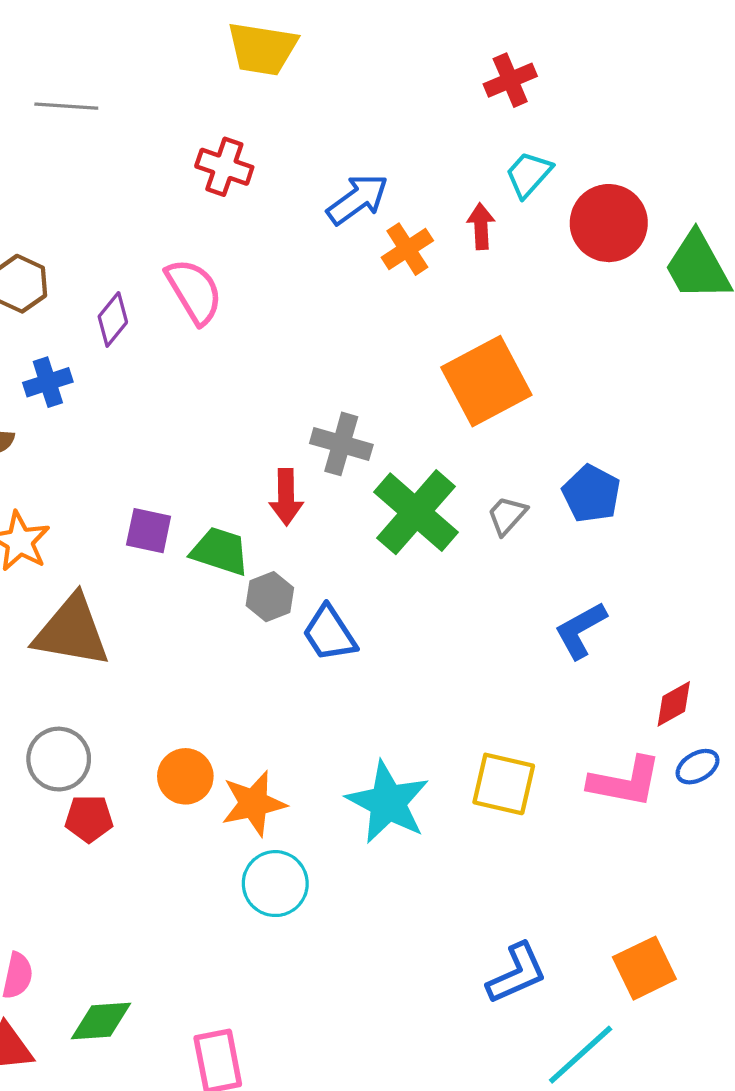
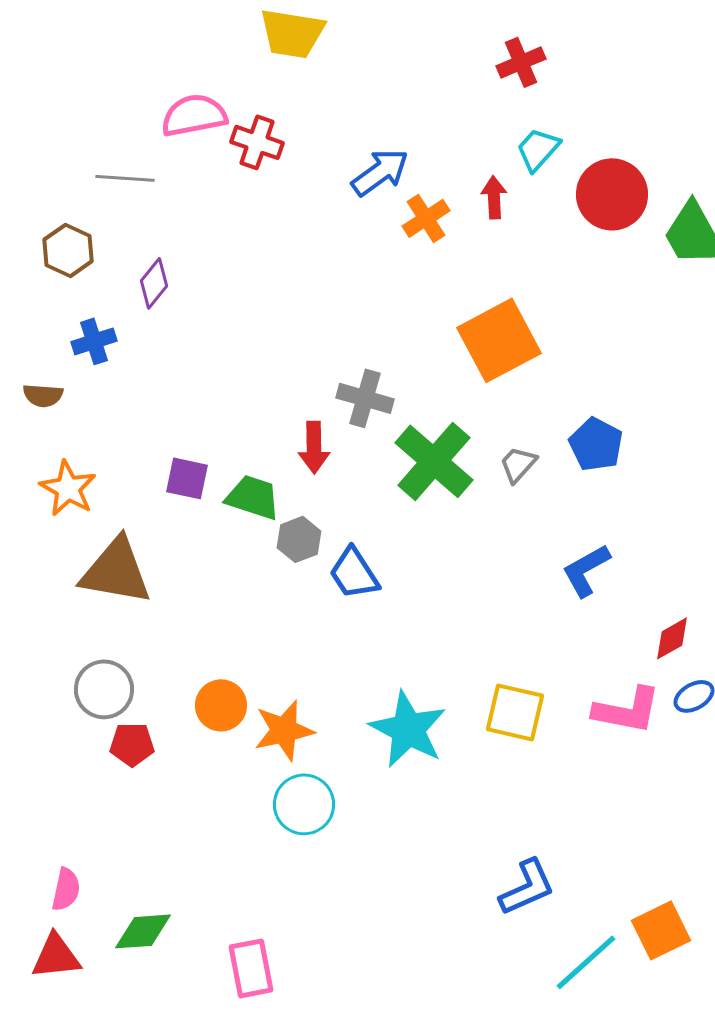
gray line: (66, 106) -> (125, 178), moved
pink semicircle: (194, 291) -> (194, 115), moved, turned -70
orange square: (644, 968) -> (661, 930), moved

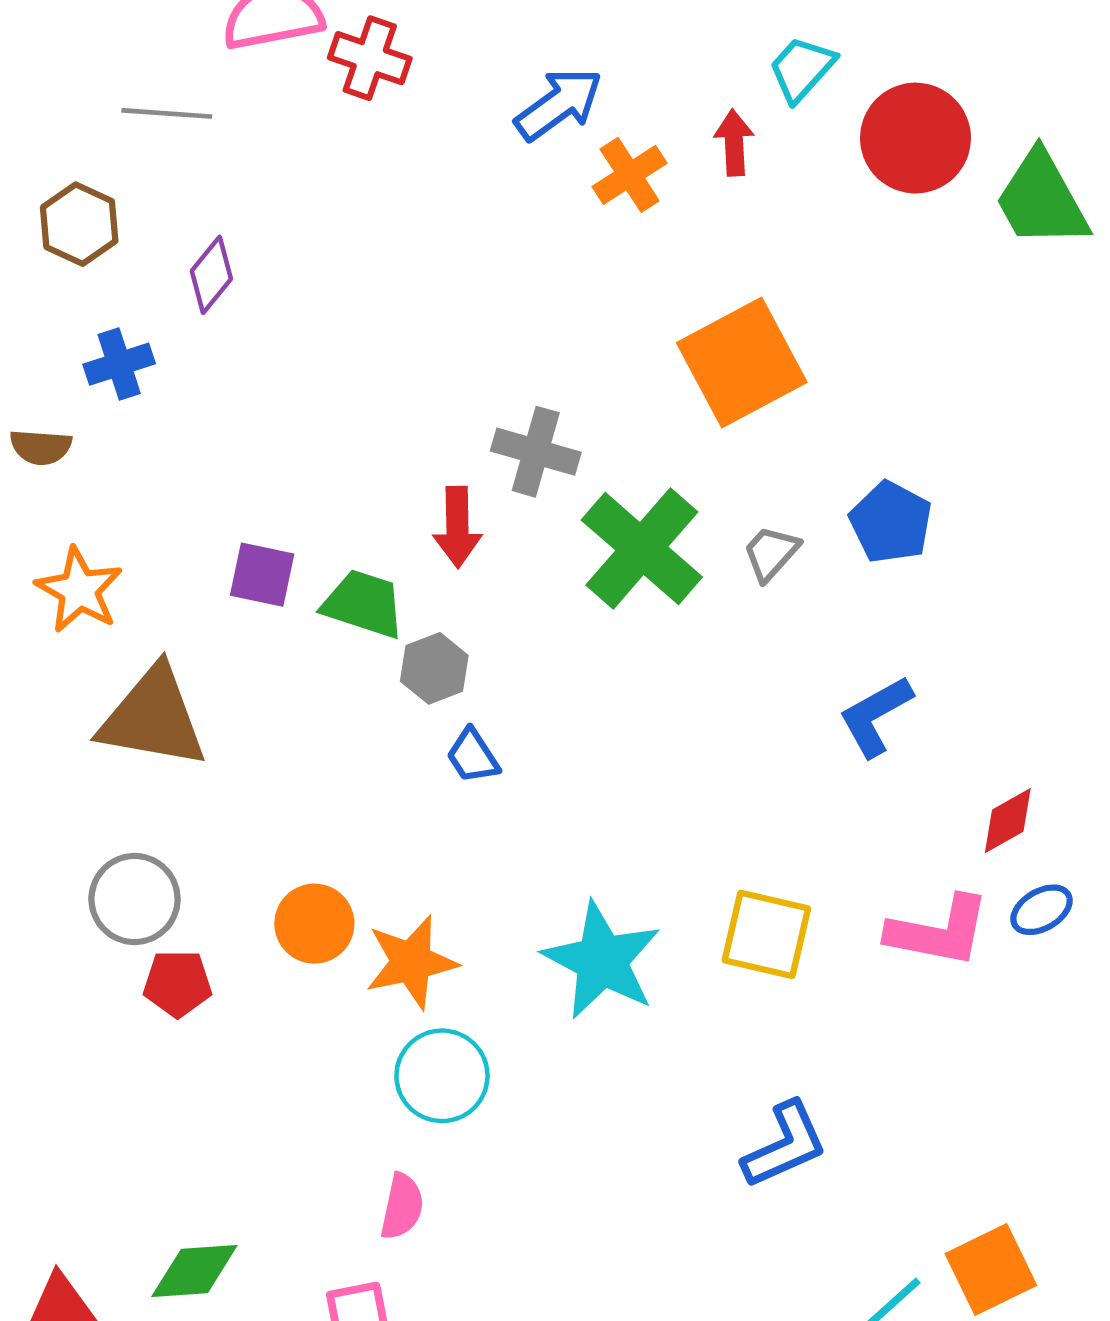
blue trapezoid: (354, 573) -> (473, 756), moved, size x0.7
blue L-shape: (527, 887) -> (785, 1145), moved
pink semicircle: (66, 889) -> (402, 1206), moved

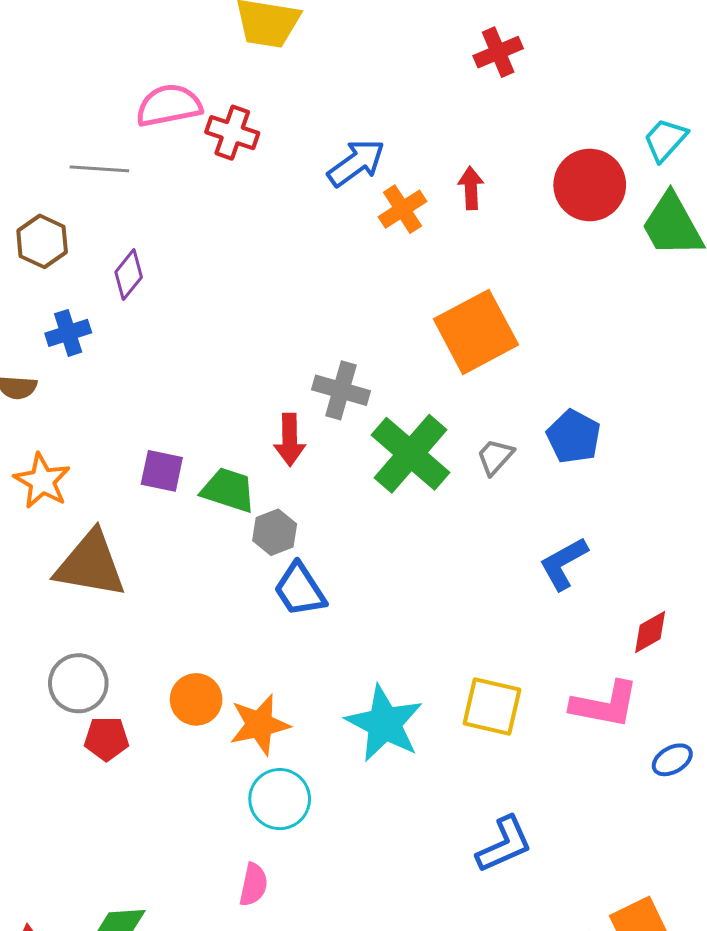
cyan trapezoid: (802, 69) -> (665, 140), moved
blue trapezoid: (473, 756) -> (300, 590), size x1.5
blue ellipse: (1042, 910) -> (672, 760), moved

